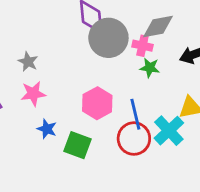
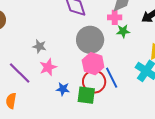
gray circle: (108, 38) -> (90, 40), moved
blue line: (135, 114) -> (112, 78), moved
red circle: (134, 139) -> (94, 82), moved

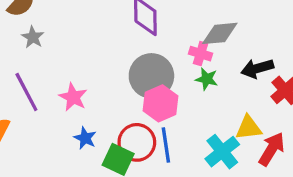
gray star: (39, 46) -> (33, 37), moved
pink hexagon: (93, 64) -> (161, 103), moved
pink star: (48, 67) -> (73, 97), turned 30

